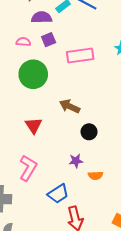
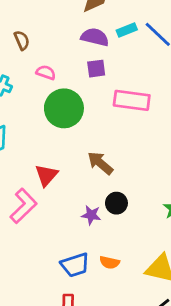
pink semicircle: (23, 42) -> (46, 72), moved
purple star: (76, 161) -> (91, 215), moved
pink L-shape: (28, 168) -> (23, 206), moved
blue trapezoid: (58, 194) -> (75, 265), moved

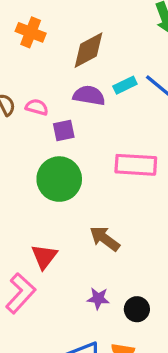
purple square: (96, 69) -> (64, 131), moved
pink semicircle: (46, 72) -> (37, 107), moved
black circle: (116, 203) -> (137, 309), moved

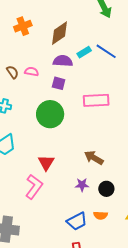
orange cross: (31, 32) -> (23, 26), turned -36
purple square: (64, 131) -> (59, 83), moved, turned 32
brown arrow: (105, 239) -> (94, 158), moved

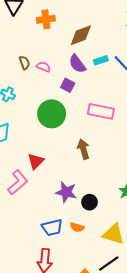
purple semicircle: (63, 61) -> (77, 64), turned -144
brown arrow: (94, 158) -> (83, 149), moved, turned 30
purple star: (82, 185) -> (66, 192), size x1.5

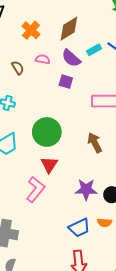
orange cross: (46, 19) -> (31, 30), moved, turned -30
pink semicircle: (44, 67) -> (43, 59), moved
green circle: (52, 114) -> (47, 132), moved

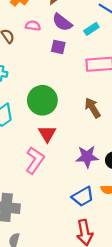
cyan rectangle: (94, 50) -> (91, 29), moved

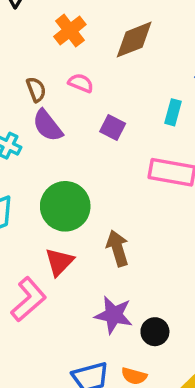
purple semicircle: (62, 22) -> (47, 126), moved
cyan rectangle: (91, 29) -> (173, 112), turned -56
brown arrow: (93, 108) -> (118, 248), moved

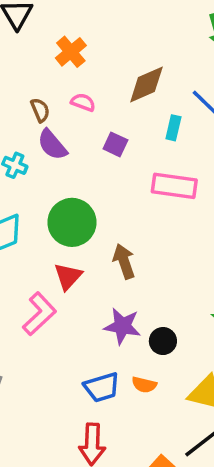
brown diamond: (134, 40) -> (146, 85), moved

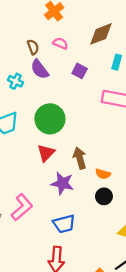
brown arrow: (124, 261) -> (80, 158), moved
pink L-shape: (39, 314) -> (22, 207), moved
purple star: (122, 326) -> (62, 183), moved
orange semicircle: (144, 385) -> (103, 174), moved

